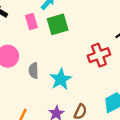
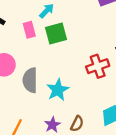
gray semicircle: (34, 71) -> (30, 80), size x1.5

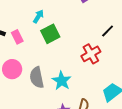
pink rectangle: (29, 30) -> (17, 37), moved

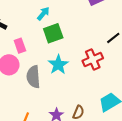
pink rectangle: (17, 37) -> (20, 46), moved
cyan star: (62, 81) -> (58, 65), moved

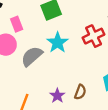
gray semicircle: (33, 77) -> (32, 56), turned 55

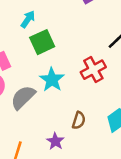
brown semicircle: (80, 92) -> (79, 120), moved

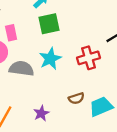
gray semicircle: (23, 97) -> (21, 69), turned 40
brown semicircle: (79, 120) -> (76, 98), moved, turned 42

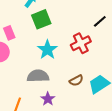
gray semicircle: (21, 69) -> (38, 76), moved

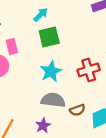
gray semicircle: (38, 76) -> (53, 100), moved

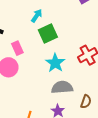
brown semicircle: (77, 110) -> (86, 102), moved, turned -40

